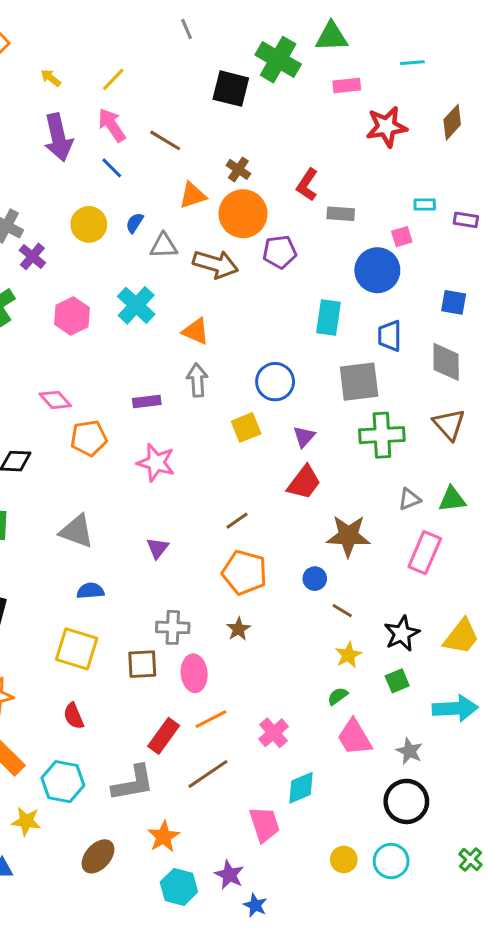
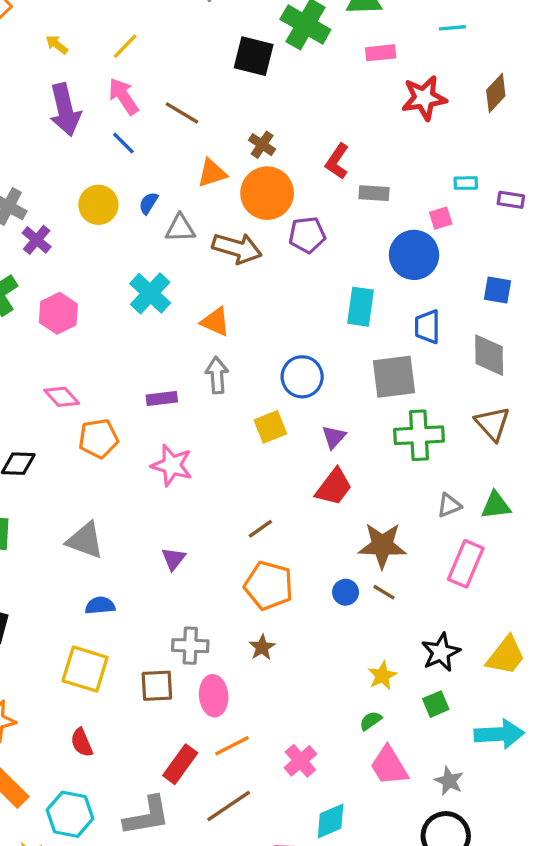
pink hexagon: (72, 316) -> (58, 313), moved
brown line: (342, 611) -> (384, 592), moved

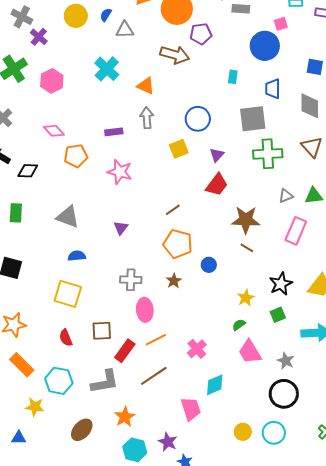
brown arrow: (237, 248) -> (175, 55), moved
cyan rectangle: (361, 307) -> (233, 77), size x0.6
blue circle: (346, 592) -> (209, 265), moved
brown square: (157, 686) -> (102, 331), moved

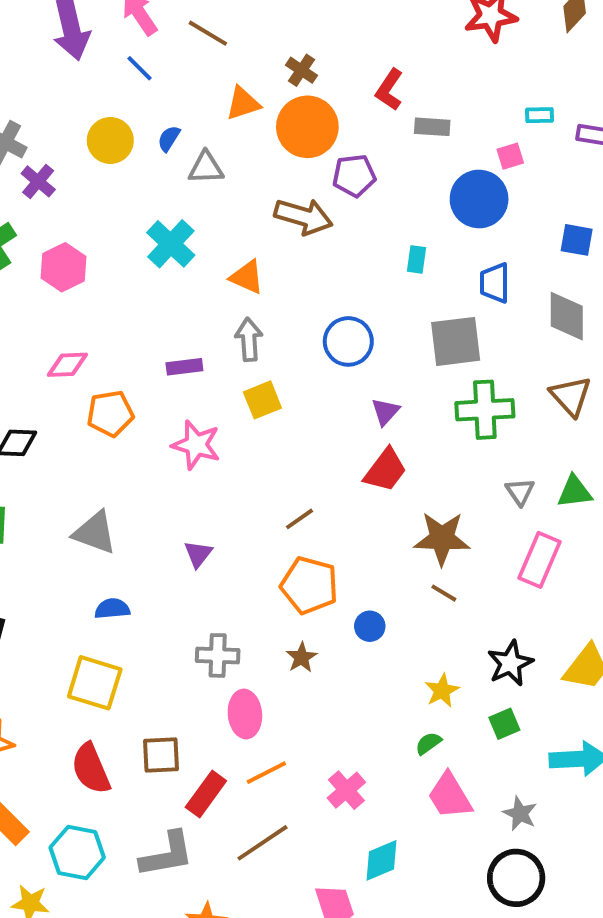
pink diamond: (54, 131) -> (67, 365), turned -50
yellow square: (179, 149) -> (262, 400), moved
gray triangle: (286, 196) -> (520, 492), turned -42
red semicircle: (66, 338) -> (91, 769), size x1.5

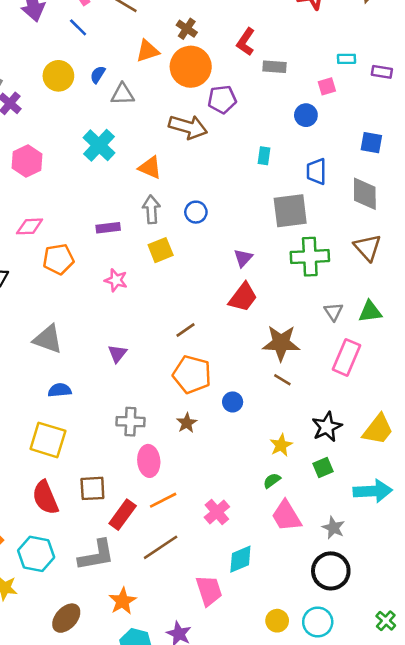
blue circle: (479, 199) -> (306, 115), size x0.6
blue circle: (348, 341) -> (196, 212), moved, size x0.7
pink star: (196, 445) -> (116, 280), size x0.7

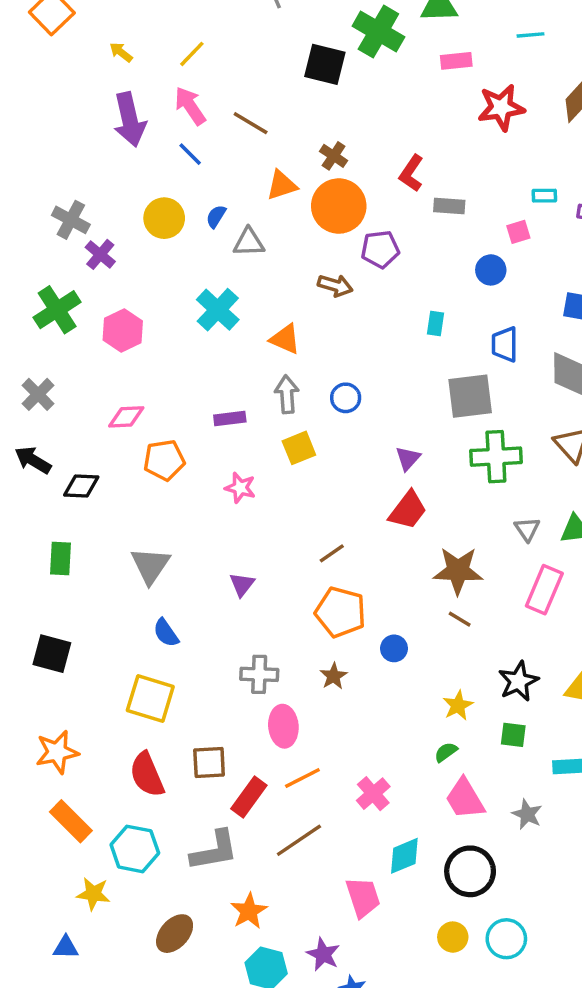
brown arrow: (188, 127) -> (335, 286), size x0.7
gray triangle: (48, 339) -> (150, 565), turned 44
blue semicircle: (60, 390) -> (166, 633), turned -120
green square: (323, 467) -> (513, 735), turned 30
black circle: (331, 571) -> (470, 871), moved

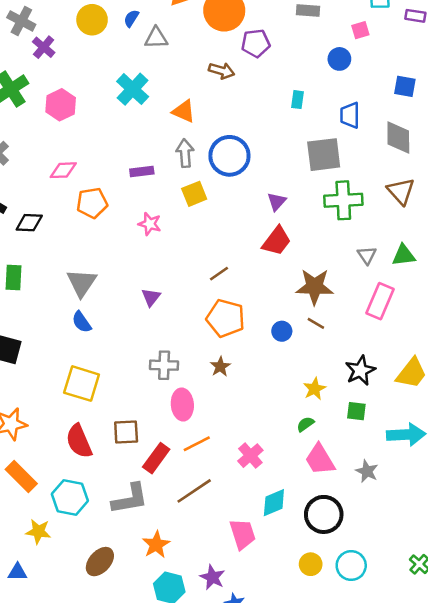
blue circle: (346, 398) -> (229, 156), size x1.8
blue semicircle: (166, 633) -> (82, 322), moved
blue circle: (394, 648) -> (282, 331), moved

